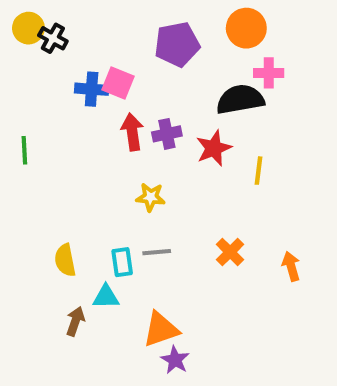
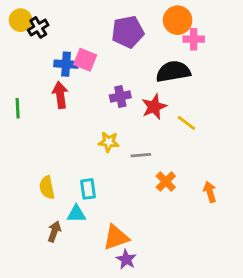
black cross: (53, 38) -> (38, 27), turned 30
pink cross: (269, 73) -> (194, 39), moved
red arrow: (132, 132) -> (60, 95), moved
yellow line: (259, 171) -> (186, 123), turned -60
gray line: (157, 252) -> (141, 155), moved

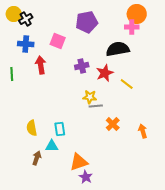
orange circle: (178, 20) -> (137, 14), moved
blue cross: (66, 64) -> (26, 44), moved
yellow star: (109, 142) -> (90, 97), moved

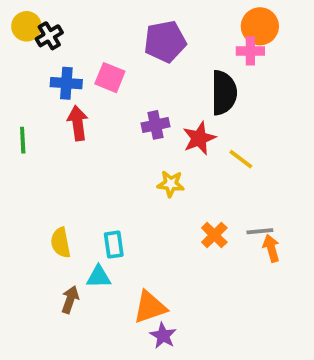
blue cross: (26, 44) -> (66, 83), moved
black semicircle: (118, 49) -> (224, 93), turned 100
gray line: (96, 106) -> (260, 231), moved

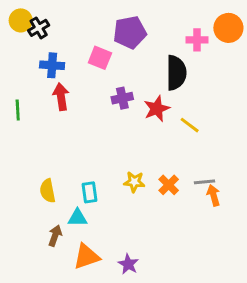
orange circle: (260, 26) -> (228, 28), moved
pink square: (110, 78) -> (100, 58), moved
yellow star: (171, 184) -> (134, 182), moved
orange triangle: (150, 307) -> (86, 257), moved

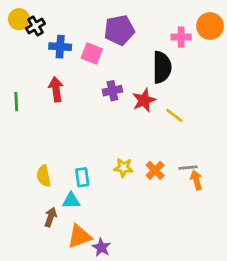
blue cross: (52, 65) -> (60, 47), moved
purple star: (128, 264) -> (101, 247), moved

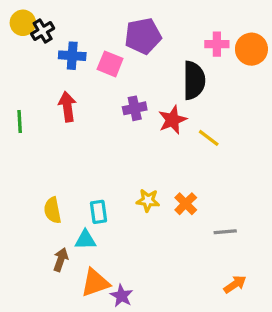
orange circle: (210, 26) -> (251, 49), moved
gray line: (188, 168) -> (225, 232), moved
orange arrow: (196, 180) -> (235, 284), moved, turned 72

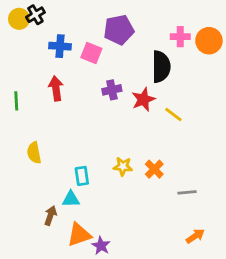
black cross: (43, 31) -> (35, 15), moved
yellow semicircle: (52, 210) -> (34, 153), moved

